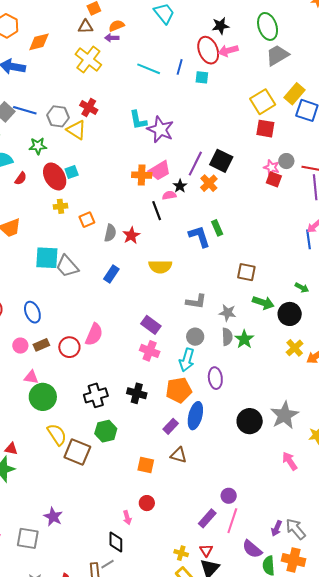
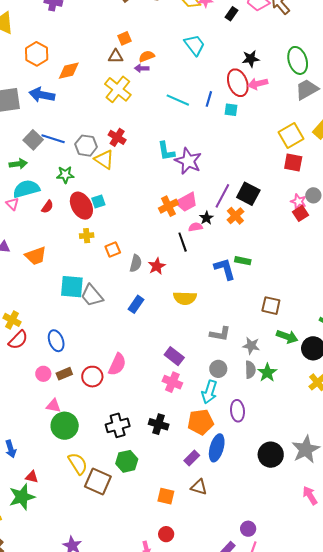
orange cross: (142, 175) -> (168, 206), turned -30
red square: (274, 179) -> (300, 213), turned 35
green rectangle: (217, 228) -> (243, 261), turned -56

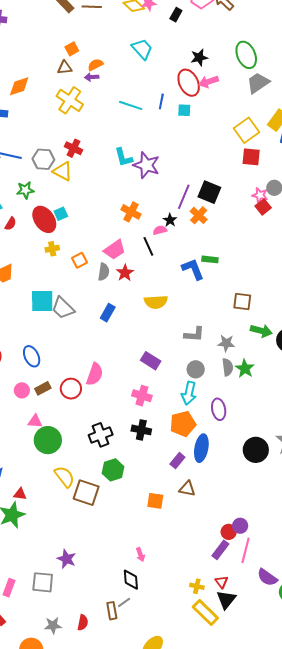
pink trapezoid: (186, 202) -> (115, 250), moved
orange cross: (168, 206) -> (131, 212), turned -30
pink cross: (172, 382) -> (142, 396), moved
red circle: (166, 534) -> (229, 532), moved

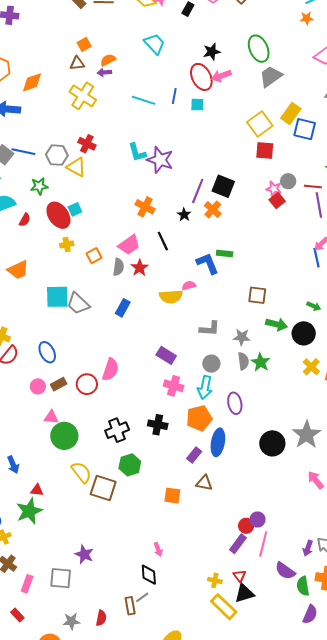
pink semicircle: (160, 230) -> (189, 286), moved
pink cross: (142, 396) -> (174, 386), moved
black triangle: (226, 599) -> (244, 593), turned 35

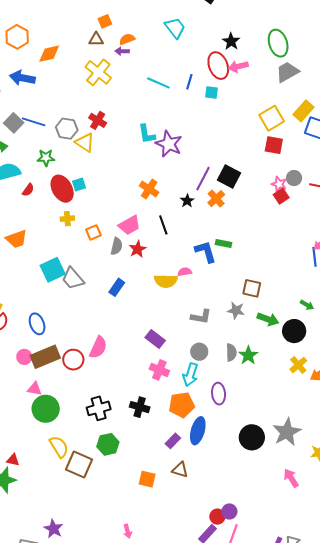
black star: (212, 52) -> (231, 41), turned -30
cyan square: (57, 297) -> (53, 270), turned -30
gray star: (242, 337) -> (236, 310), moved
brown rectangle: (59, 384) -> (45, 357), size x1.8

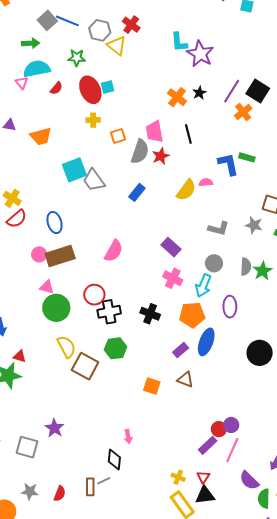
black star: (187, 201) -> (199, 93), moved
pink trapezoid: (129, 225) -> (154, 132), turned 105
gray semicircle: (117, 246) -> (140, 152), size x1.4
yellow semicircle: (166, 281) -> (186, 190), turned -60
red circle: (73, 360) -> (94, 295), moved

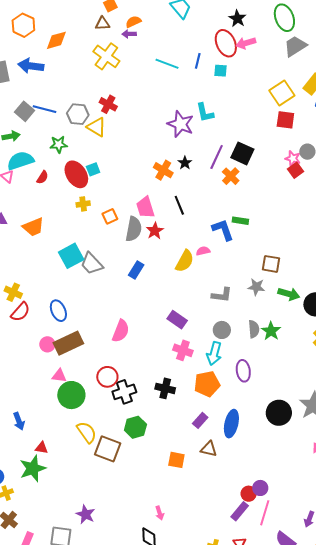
cyan L-shape: (179, 42) -> (205, 113), moved
blue ellipse: (206, 342) -> (231, 424), moved

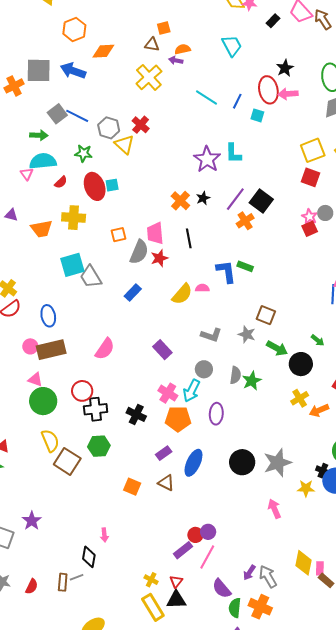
yellow cross: (83, 204) -> (74, 218), moved, size x1.6
pink cross: (183, 350) -> (168, 393), moved

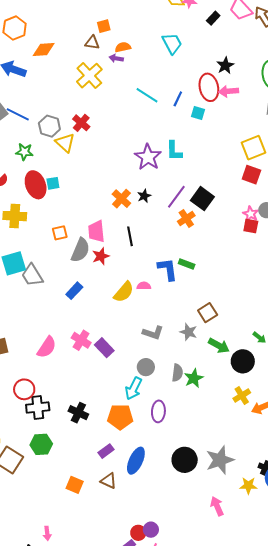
red square: (310, 229) -> (251, 226), turned 35
brown square: (266, 315) -> (208, 313), turned 36
pink cross: (168, 393) -> (81, 340), moved

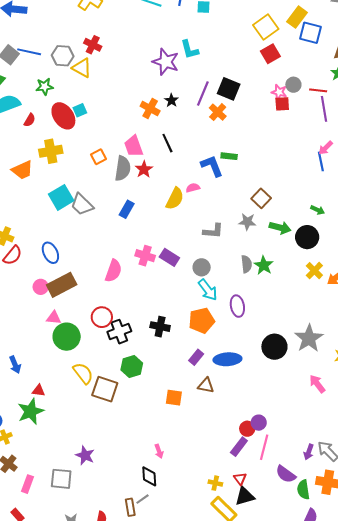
red square: (251, 175) -> (270, 54), turned -36
gray circle: (146, 367) -> (202, 267), moved
cyan arrow: (134, 389) -> (208, 290), turned -50
blue ellipse: (136, 461) -> (227, 359), turned 76

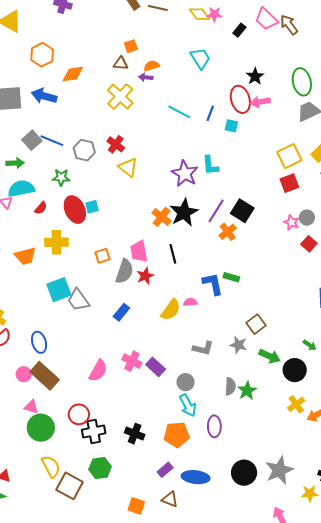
yellow triangle: (82, 68) -> (128, 167), moved
black star: (171, 100) -> (184, 213), size x2.0
red square: (282, 104) -> (309, 244), moved, turned 35
brown rectangle: (62, 285) -> (45, 376), turned 60

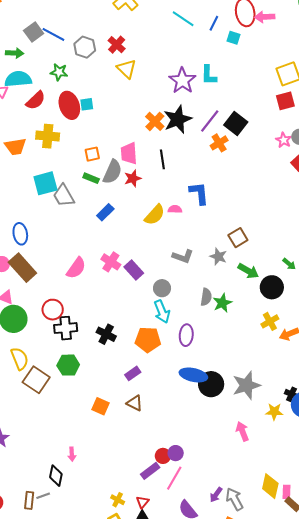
red semicircle: (41, 208) -> (36, 100), size x1.5
green rectangle: (231, 277) -> (91, 178), moved
blue ellipse: (196, 477) -> (193, 375), moved

